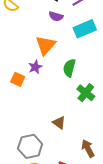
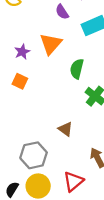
purple semicircle: (56, 16) -> (62, 12), turned 40
purple star: (35, 67) -> (22, 52), moved

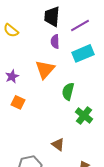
purple semicircle: (62, 12) -> (55, 41), turned 32
purple star: (22, 52) -> (12, 76), moved

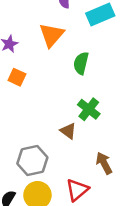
green cross: (84, 115) -> (89, 109), moved

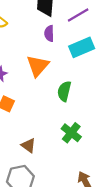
brown triangle: (68, 131) -> (28, 145), moved

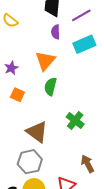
green semicircle: (64, 91) -> (50, 87), moved
brown triangle: (28, 145) -> (37, 132), size x1.6

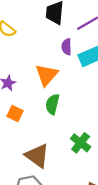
purple semicircle: (56, 32) -> (67, 47), moved

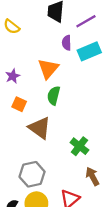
green cross: (81, 143) -> (79, 146), moved
brown triangle: (37, 156) -> (40, 128), moved

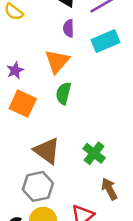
purple semicircle: (67, 43) -> (69, 28), moved
orange square: (19, 104) -> (23, 104), size x1.5
brown triangle: (40, 128) -> (47, 151), moved

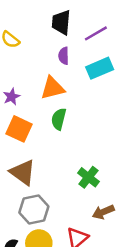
orange triangle: (57, 61) -> (52, 88), turned 35
brown triangle: (47, 151) -> (23, 172), moved
brown arrow: (109, 189) -> (103, 212), turned -85

